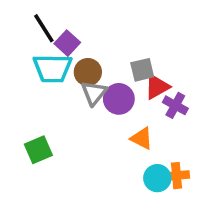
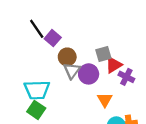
cyan trapezoid: (53, 68) -> (37, 90), moved
orange triangle: (142, 138) -> (105, 100), turned 35
green square: (38, 150) -> (36, 110), turned -30

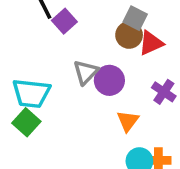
gray square: (103, 54) -> (135, 18), moved, turned 35
brown circle: (67, 57) -> (129, 35), moved
red triangle: (114, 65) -> (151, 43), moved

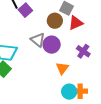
brown circle: (129, 35) -> (55, 21), moved
gray triangle: (86, 72) -> (38, 40), turned -35

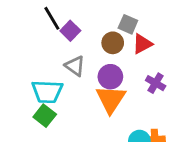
gray triangle: (38, 40) -> (75, 66), moved
orange triangle: (62, 68) -> (111, 99), moved, size x1.6

